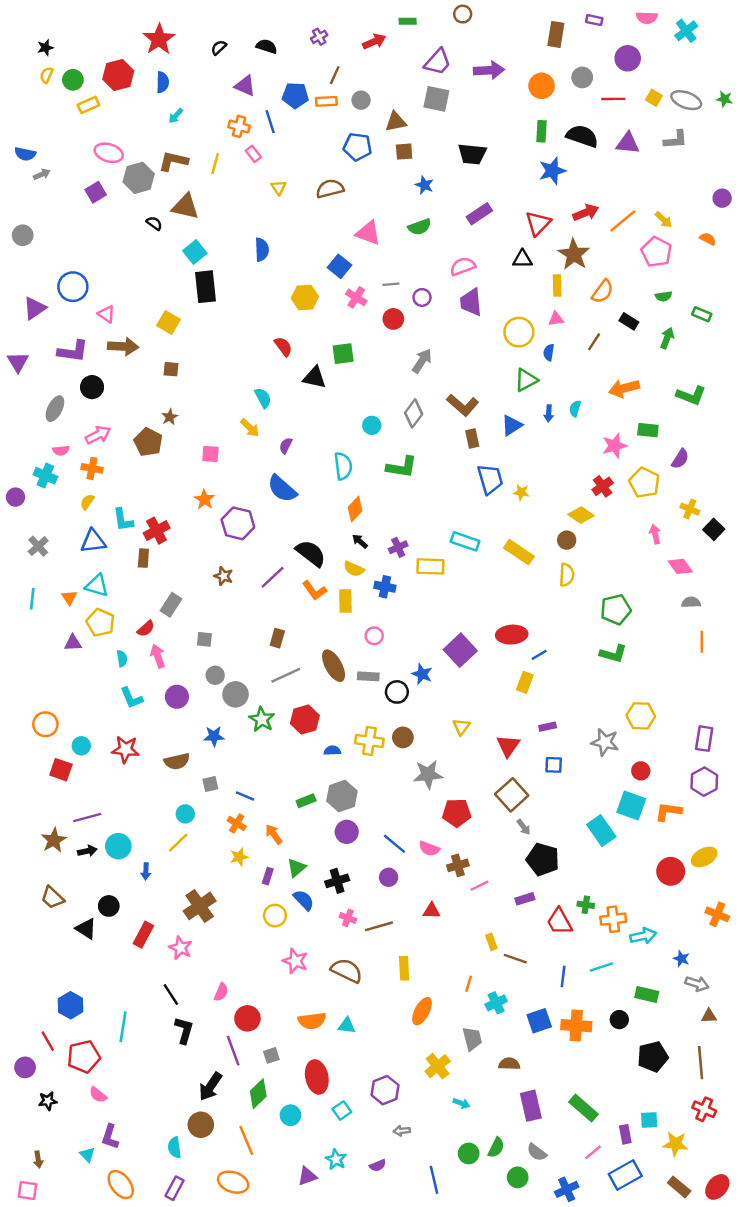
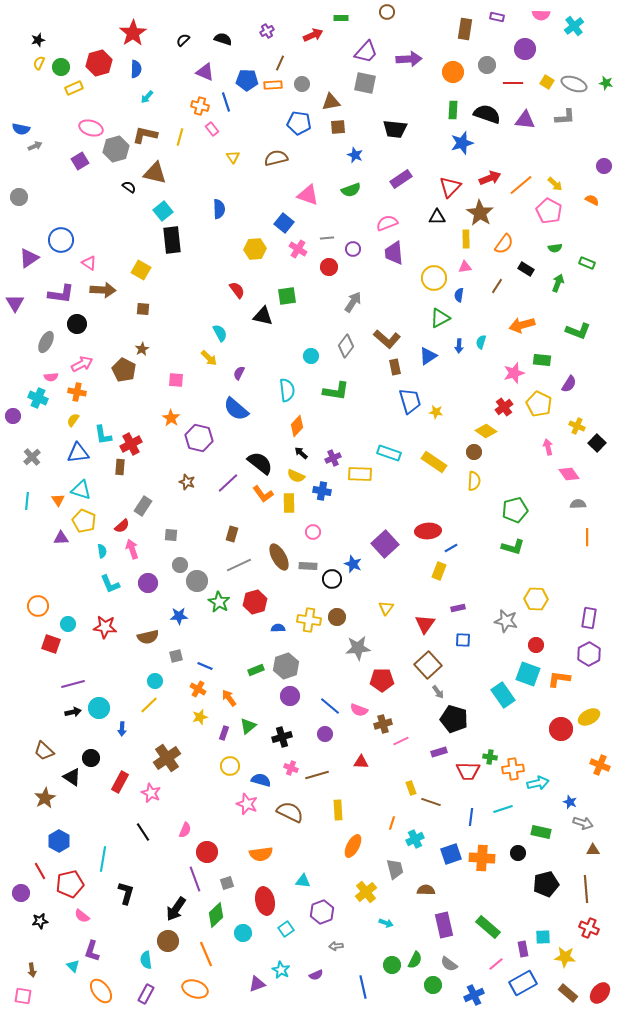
brown star: (54, 840) -> (45, 798), moved
blue semicircle: (304, 900) -> (261, 780), moved, turned -30
red trapezoid: (560, 922) -> (468, 771), turned -60
cyan triangle: (347, 1026) -> (303, 881), moved
black L-shape: (184, 1030) -> (126, 893), moved

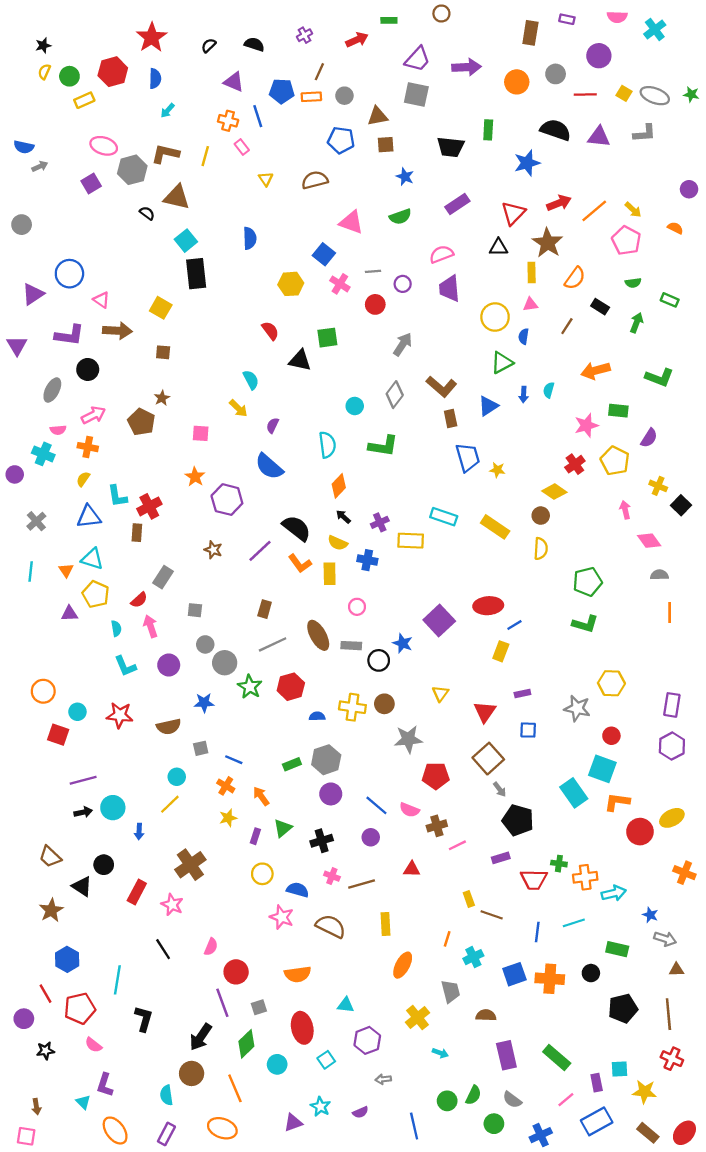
green rectangle: (453, 110) -> (488, 130), moved
orange L-shape: (559, 679) -> (617, 802), moved

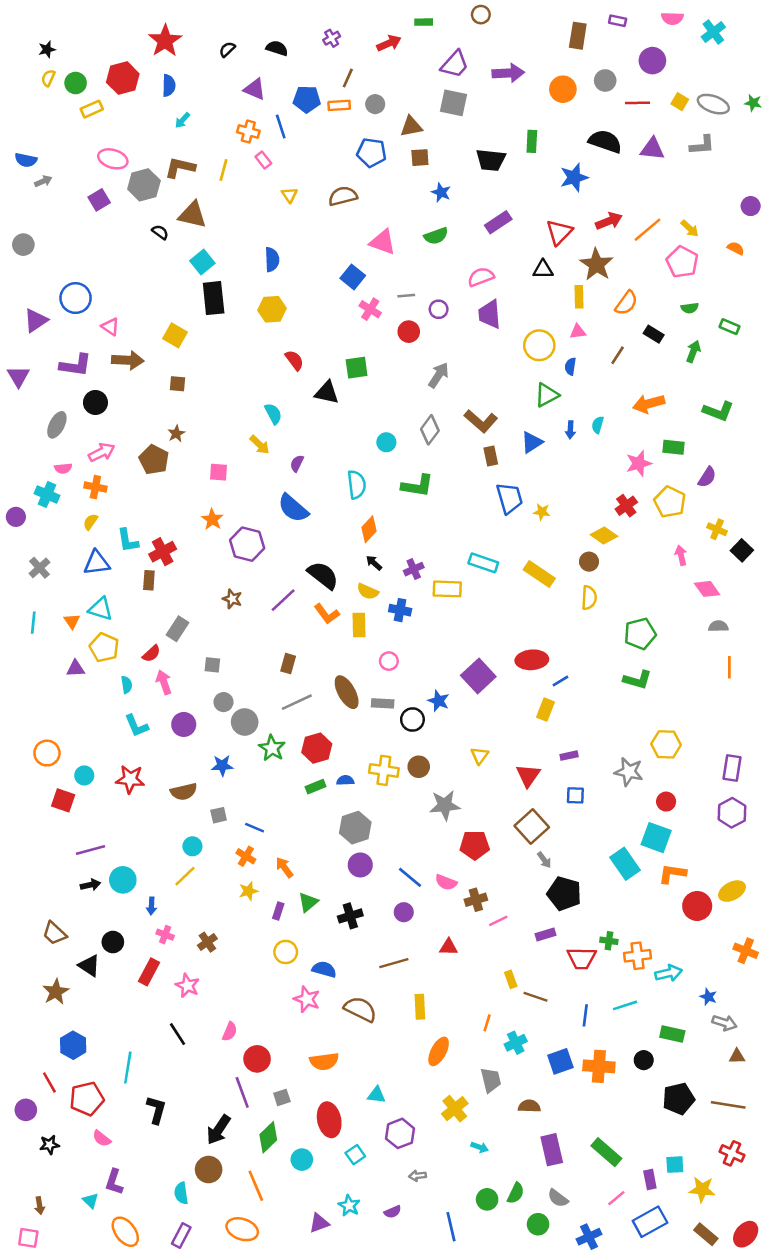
yellow hexagon: (291, 284) -> (272, 309), moved
green rectangle: (292, 764) -> (316, 787), moved
brown cross: (190, 865) -> (207, 942), size x0.6
pink cross: (332, 876) -> (165, 935), moved
brown line: (668, 1014) -> (728, 1105), turned -76

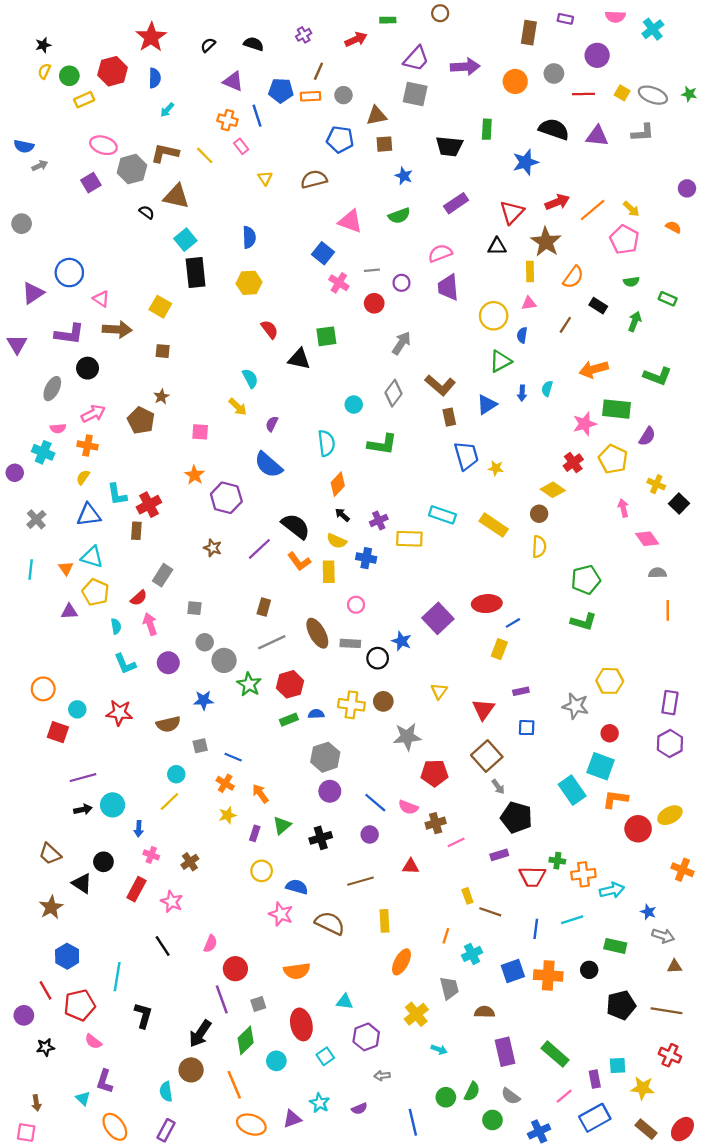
yellow line: (224, 170) -> (205, 155), turned -60
green rectangle: (674, 447) -> (616, 409), size x1.4
orange ellipse: (242, 1229) -> (251, 1125), moved

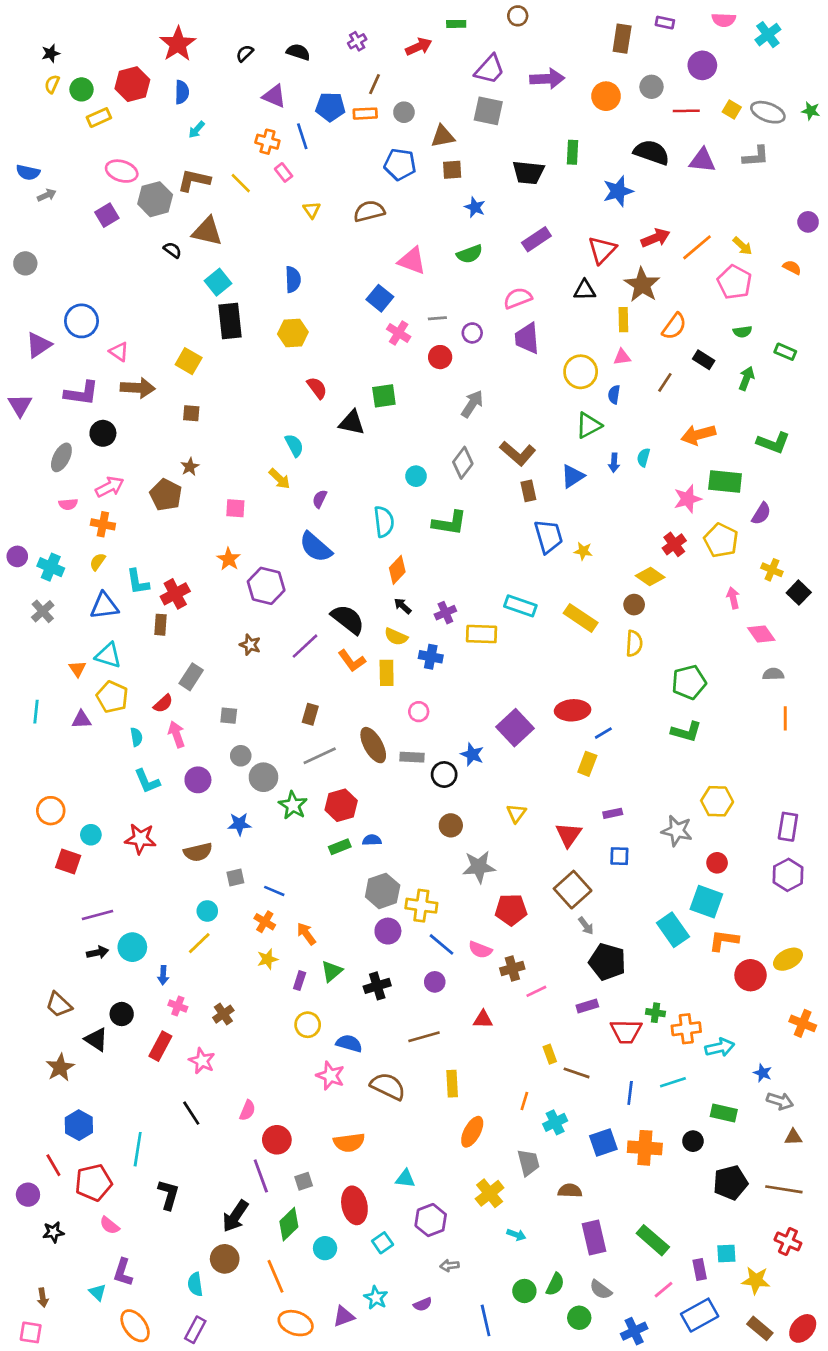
cyan cross: (43, 452) -> (51, 567), moved
cyan line: (31, 569) -> (36, 712), moved
yellow cross: (351, 705) -> (421, 906), moved

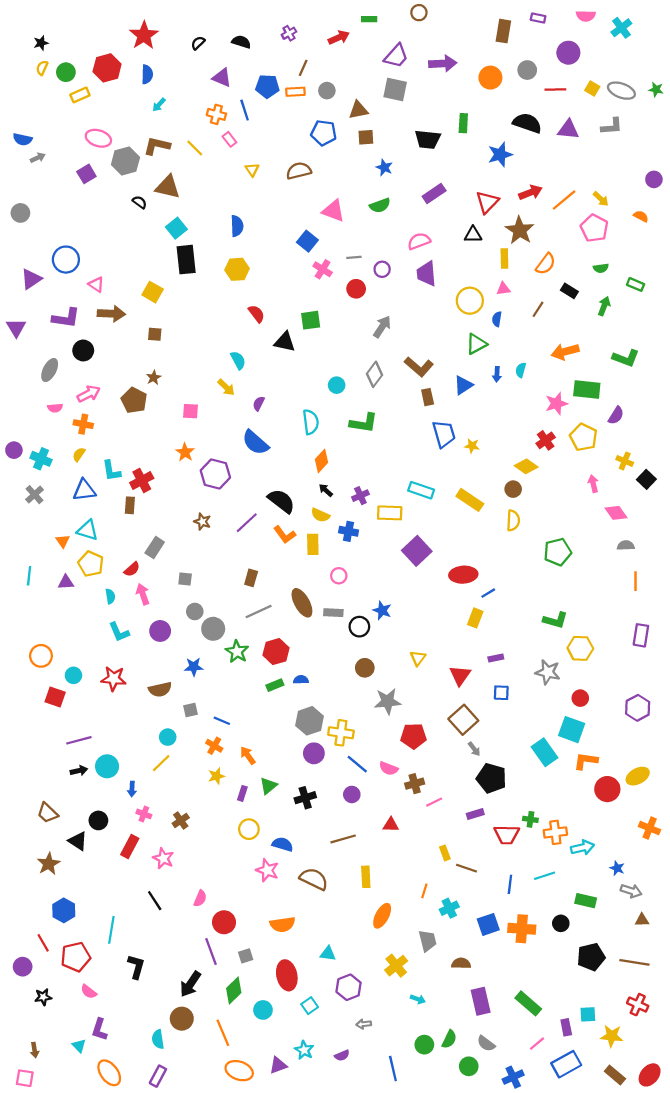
purple square: (515, 728) -> (417, 551), moved
green L-shape: (686, 732) -> (555, 620), moved
purple rectangle: (788, 827) -> (641, 635), moved

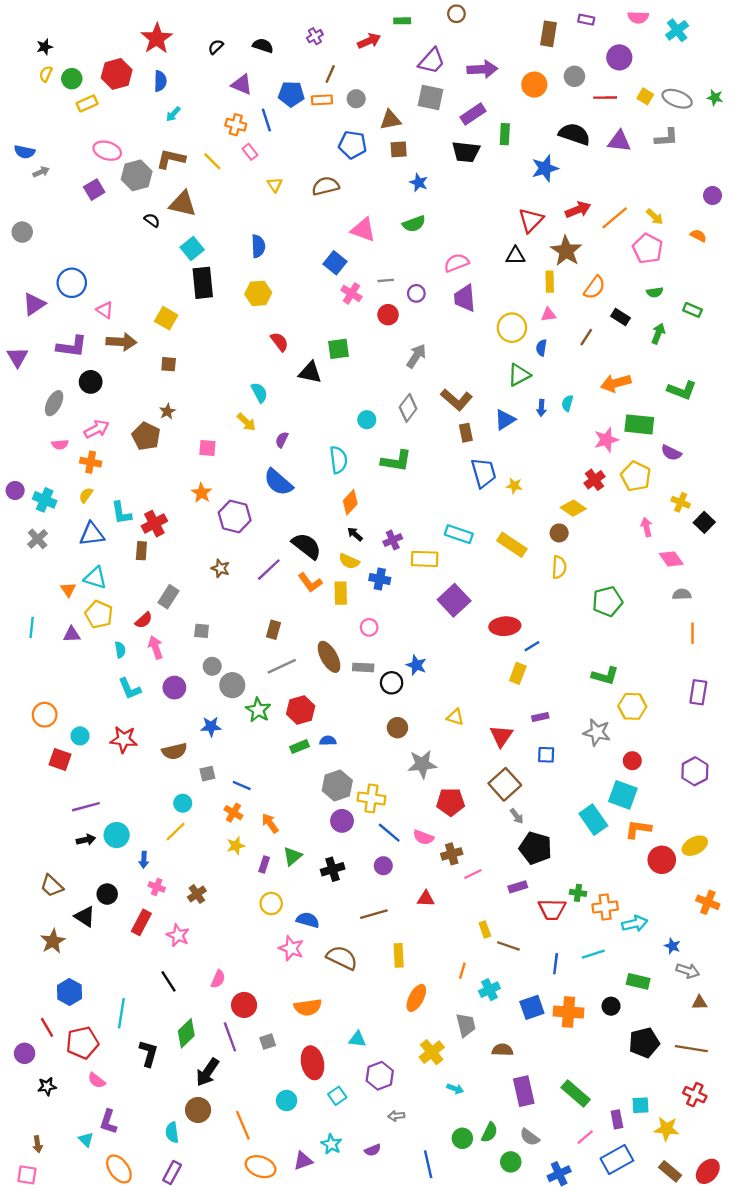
purple rectangle: (434, 193) -> (473, 114), moved
purple semicircle: (616, 415) -> (671, 453), turned 84
yellow triangle: (418, 658) -> (455, 717), turned -49
green diamond: (234, 990) -> (186, 1033), moved

